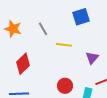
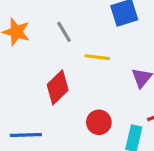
red diamond: (23, 64) -> (58, 87), moved

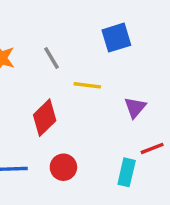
red circle: (99, 122) -> (63, 167), moved

